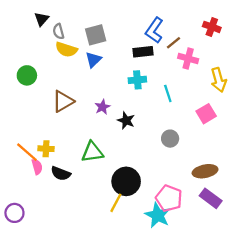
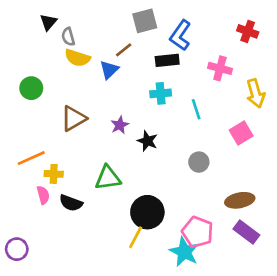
gray square: (96, 35) -> (145, 21), moved
brown line: (173, 43) -> (124, 50), moved
orange line: (27, 152) -> (31, 158), moved, turned -65

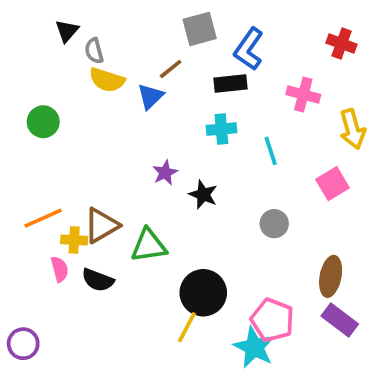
brown triangle: (73, 118) -> (101, 225), moved
brown ellipse: (240, 200) -> (331, 276), turned -68

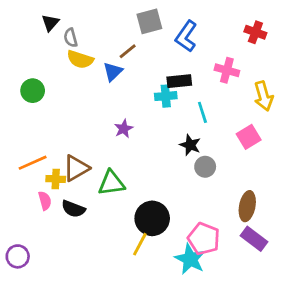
black rectangle: (231, 84) -> (179, 81), moved
black star: (203, 195) -> (190, 145), moved

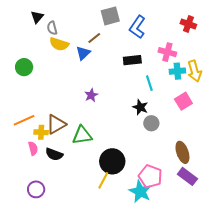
cyan cross: (166, 96) -> (177, 71), moved
brown ellipse: (247, 206) -> (182, 152), turned -30
purple circle: (18, 256) -> (36, 189), moved

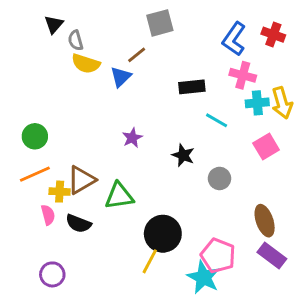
blue L-shape: (137, 27) -> (234, 39), moved
green circle: (24, 67) -> (35, 136), moved
cyan line: (149, 83) -> (217, 120), turned -42
black star: (140, 107) -> (183, 155), moved

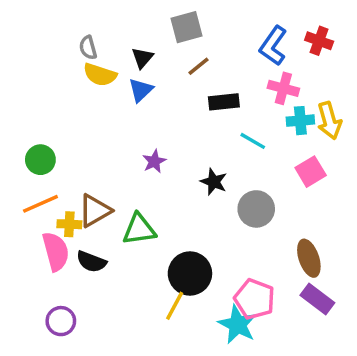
black triangle: (54, 24) -> (142, 58), moved
brown line: (137, 55) -> (198, 66), moved
gray circle: (219, 178) -> (256, 209), size x1.4
pink semicircle: (48, 215) -> (56, 251), size x1.6

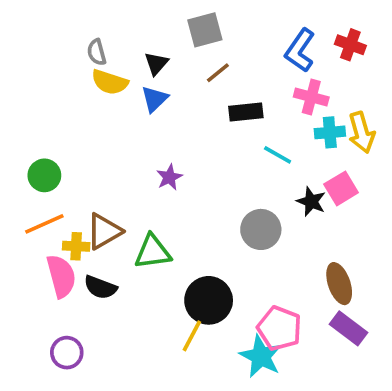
black star: (214, 182) -> (311, 201), moved
gray circle: (256, 209) -> (261, 229), moved

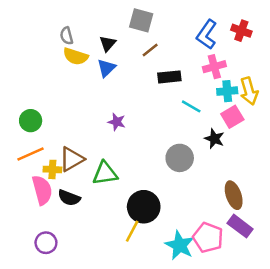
gray square: (205, 30) -> (141, 20), turned 30
pink cross: (311, 97) -> (214, 67), turned -30
purple star: (169, 177) -> (117, 122), turned -30
pink square: (341, 188) -> (232, 117), moved
pink pentagon: (279, 328) -> (208, 238), moved

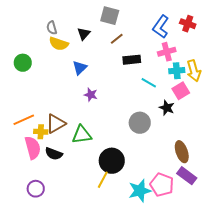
blue triangle: (106, 68) -> (80, 68), moved
green circle: (31, 121) -> (23, 63), moved
cyan star: (180, 245) -> (140, 191), turned 30

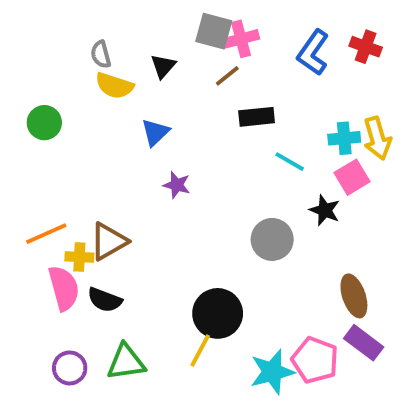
pink cross: (167, 52) -> (241, 39), moved
green triangle: (82, 135) -> (126, 362), moved

